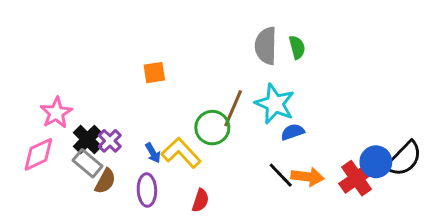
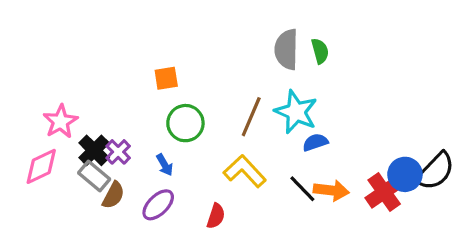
green circle: (212, 128) -> (185, 123), moved
yellow L-shape: (181, 153) -> (245, 171), moved
purple ellipse: (147, 190) -> (158, 205), turned 48

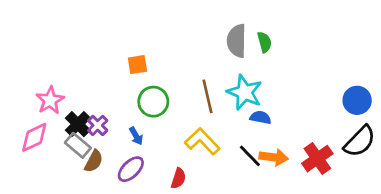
brown line: (251, 117) -> (208, 96), turned -36
blue semicircle: (315, 142) -> (260, 118), turned 30
blue circle: (405, 174) -> (357, 100), moved

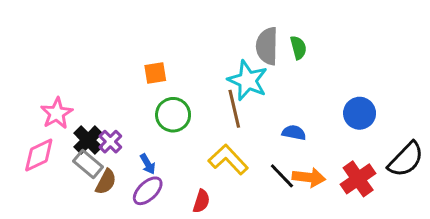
cyan star: (245, 92) -> (248, 80), moved
blue circle: (357, 100) -> (360, 113), moved
blue arrow: (136, 136) -> (148, 164), moved

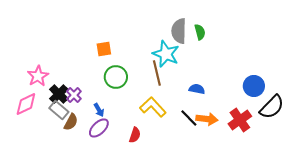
blue circle: (360, 113) -> (254, 86), moved

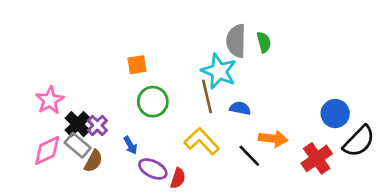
blue semicircle: (197, 89) -> (240, 108), moved
pink diamond: (26, 104) -> (47, 151), moved
orange arrow: (207, 119) -> (273, 139), moved
purple ellipse: (99, 128) -> (153, 169), moved, turned 70

